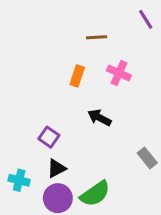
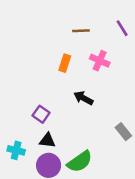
purple line: (146, 19) -> (122, 28), moved
black triangle: (56, 168) -> (47, 140), turned 35

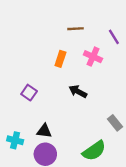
purple line: (122, 28) -> (114, 37), moved
purple square: (41, 114) -> (29, 93), moved
green semicircle: (80, 162) -> (94, 151), moved

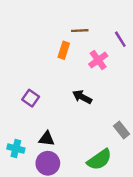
pink cross: (93, 57) -> (98, 60), turned 30
orange rectangle: (60, 59) -> (64, 50), moved

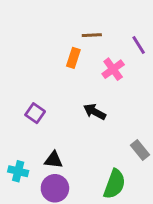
green semicircle: (99, 160) -> (114, 184), turned -35

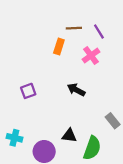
purple line: (139, 45) -> (99, 32), moved
purple square: (35, 113) -> (28, 91), turned 35
black triangle: (54, 160) -> (69, 136), moved

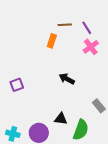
pink cross: (91, 56) -> (91, 47), moved
purple square: (28, 91) -> (17, 85), moved
cyan cross: (14, 138) -> (13, 134), moved

